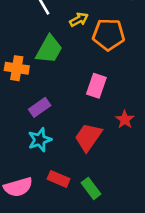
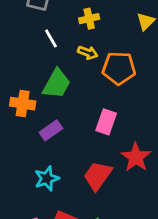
yellow arrow: (79, 20) -> (88, 53), turned 48
purple rectangle: (40, 107) -> (51, 130), moved
red star: (125, 120) -> (136, 157), size x1.5

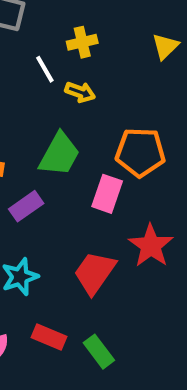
white line: (51, 38) -> (45, 69), moved
orange pentagon: (119, 68) -> (140, 152), moved
green trapezoid: (57, 84) -> (59, 154), moved

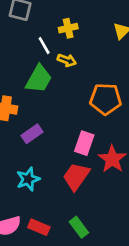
green trapezoid: (59, 154) -> (39, 79), moved
pink rectangle: (107, 194) -> (84, 143), moved
red rectangle: (49, 337) -> (39, 227), moved

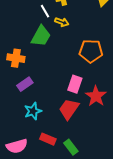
purple rectangle: (32, 134) -> (25, 84), moved
red rectangle: (39, 227) -> (48, 139), moved

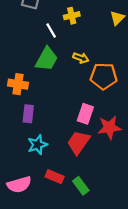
yellow arrow: (62, 22) -> (81, 58), moved
purple rectangle: (25, 84) -> (28, 114), turned -49
red star: (96, 96) -> (109, 128), turned 30

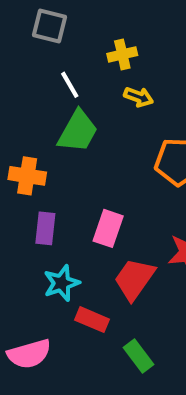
white line: (51, 30) -> (70, 85), moved
yellow arrow: (81, 58) -> (138, 97), moved
pink rectangle: (85, 114) -> (108, 228), moved
red rectangle: (55, 177) -> (92, 320), moved

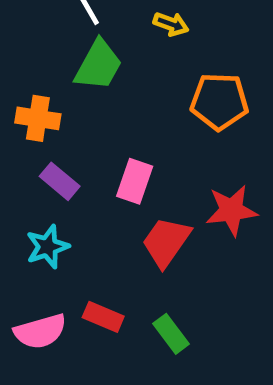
purple rectangle: (45, 228) -> (60, 181), turned -56
cyan star: (62, 283) -> (48, 247), moved
red rectangle: (92, 320) -> (103, 317), moved

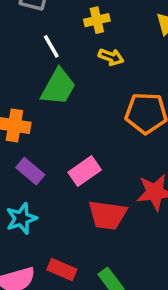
pink rectangle: (135, 181) -> (85, 171), turned 36
red trapezoid: (166, 242) -> (107, 215), turned -117

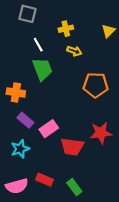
green trapezoid: (58, 87) -> (42, 69), turned -50
pink rectangle: (85, 171) -> (49, 129), moved

